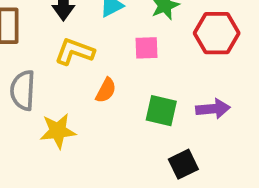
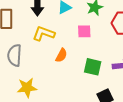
yellow star: (58, 131) -> (27, 88), moved

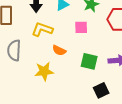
orange semicircle: (61, 55) -> (59, 50), turned 88
yellow star: (27, 88) -> (44, 71), moved

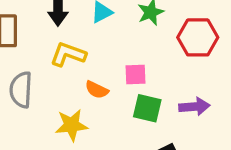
pink square: (81, 27) -> (135, 75), moved

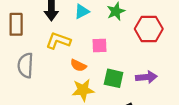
pink square: (135, 75) -> (99, 45), moved
yellow star: (71, 125) -> (83, 90), moved

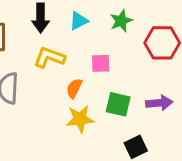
orange semicircle: (78, 65) -> (74, 88), turned 91

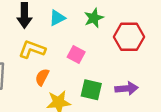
pink square: (101, 63) -> (76, 54), turned 30
orange semicircle: (74, 88) -> (42, 77), moved

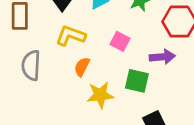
purple arrow: (127, 88) -> (162, 57), moved

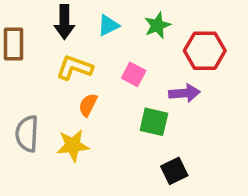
gray semicircle: (31, 65) -> (27, 134), moved
yellow star: (100, 95) -> (73, 145), moved

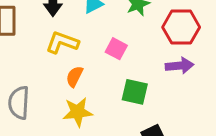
purple arrow: (184, 93) -> (180, 66), moved
yellow star: (73, 145) -> (78, 112), moved

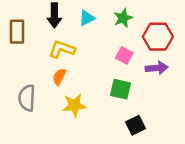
pink square: (116, 49) -> (124, 55), moved
orange semicircle: (75, 76) -> (59, 77), moved

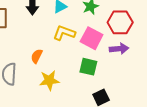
yellow L-shape: (62, 49) -> (64, 33), moved
pink square: (124, 55) -> (92, 38), size x1.5

